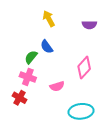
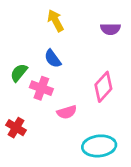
green semicircle: (31, 57) -> (19, 73), moved
pink cross: (28, 77) -> (41, 88), moved

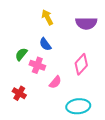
purple semicircle: (110, 29) -> (86, 23), size x1.5
pink semicircle: (67, 112) -> (55, 82), turned -32

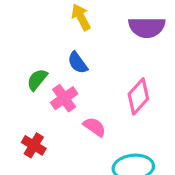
pink cross: (37, 65) -> (64, 98), turned 35
pink semicircle: (55, 82) -> (95, 127), turned -96

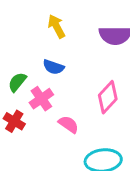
blue semicircle: (78, 63) -> (53, 67), turned -35
red cross: (34, 145) -> (14, 121), moved

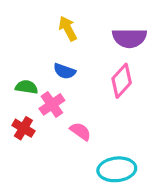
green semicircle: (17, 82) -> (27, 87), turned 60
pink diamond: (108, 97) -> (122, 81), moved

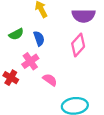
blue semicircle: (65, 71) -> (39, 39), turned -128
green semicircle: (27, 87) -> (16, 34), moved, turned 144

